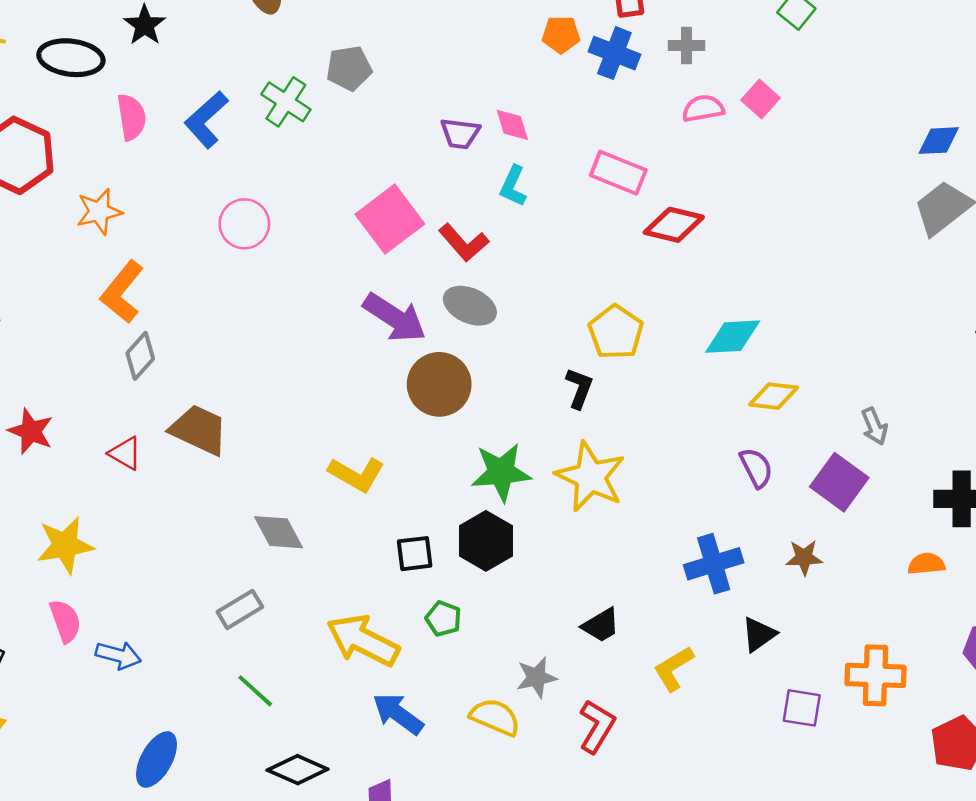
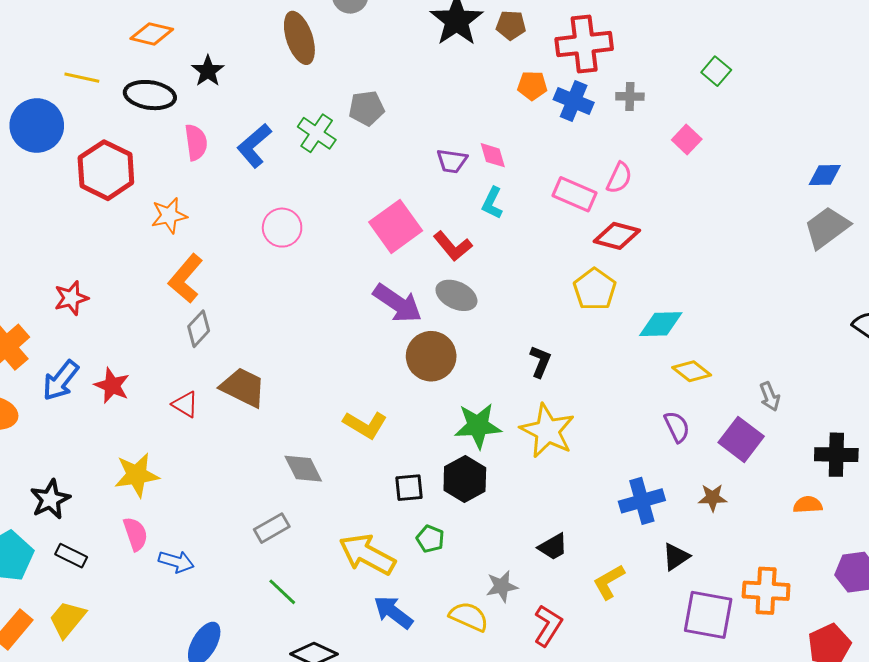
pink semicircle: (703, 108) -> (619, 178), moved, turned 124
yellow pentagon: (616, 332) -> (595, 289), moved
yellow diamond: (774, 396) -> (692, 371), turned 30
purple square: (802, 708) -> (708, 615), size x1.6

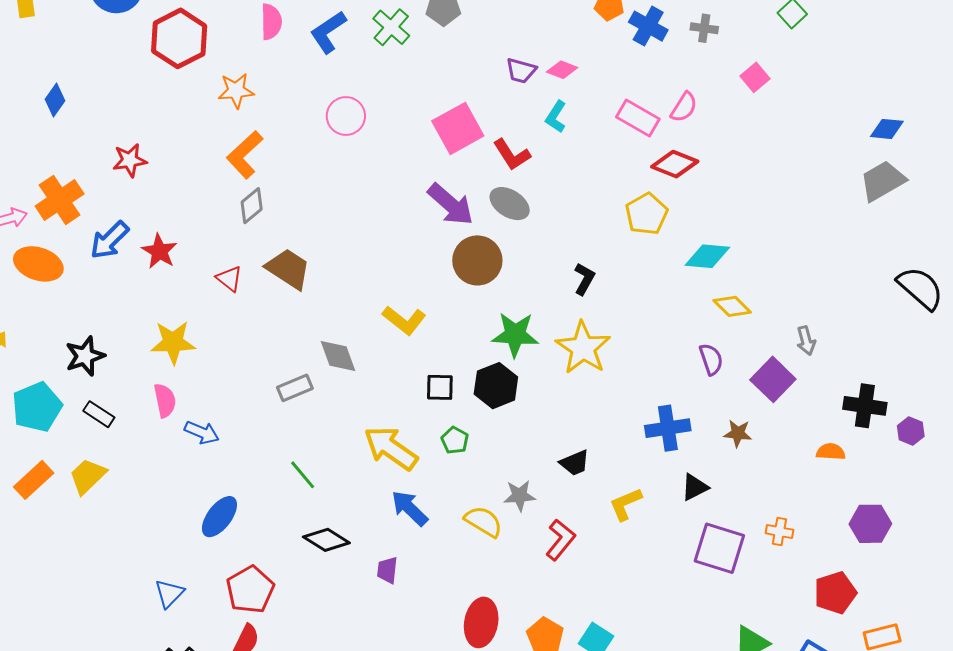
pink diamond: (493, 155) -> (562, 70), turned -60
gray rectangle: (272, 528) -> (295, 388), moved
orange cross: (766, 591) -> (779, 532), size x0.6

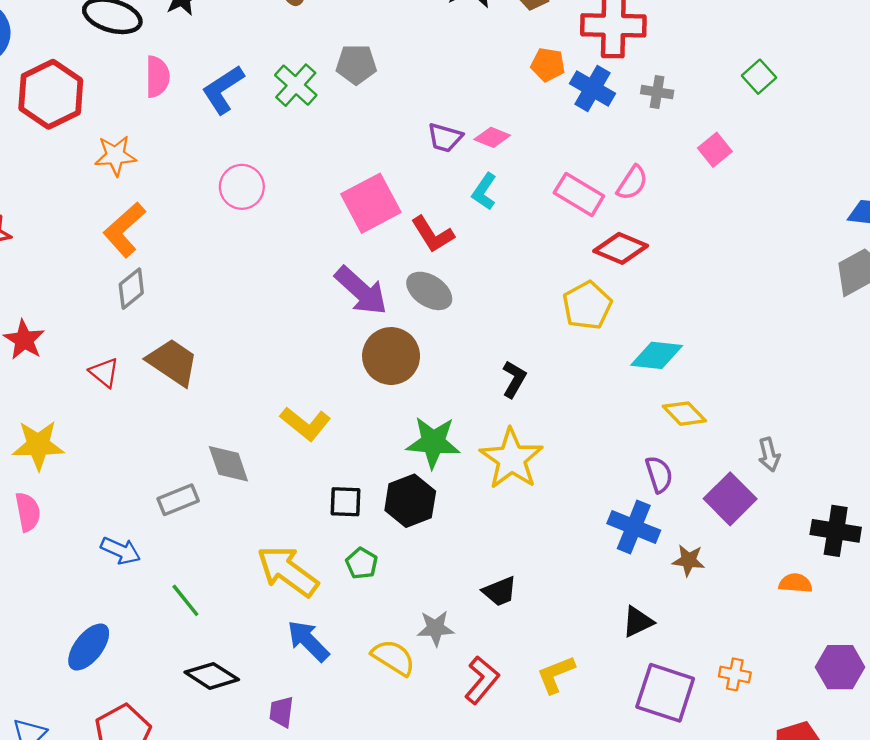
blue cross: (668, 428) -> (634, 527), moved, turned 30
blue arrow: (202, 433) -> (121, 551), moved
yellow L-shape: (626, 504) -> (556, 674), moved

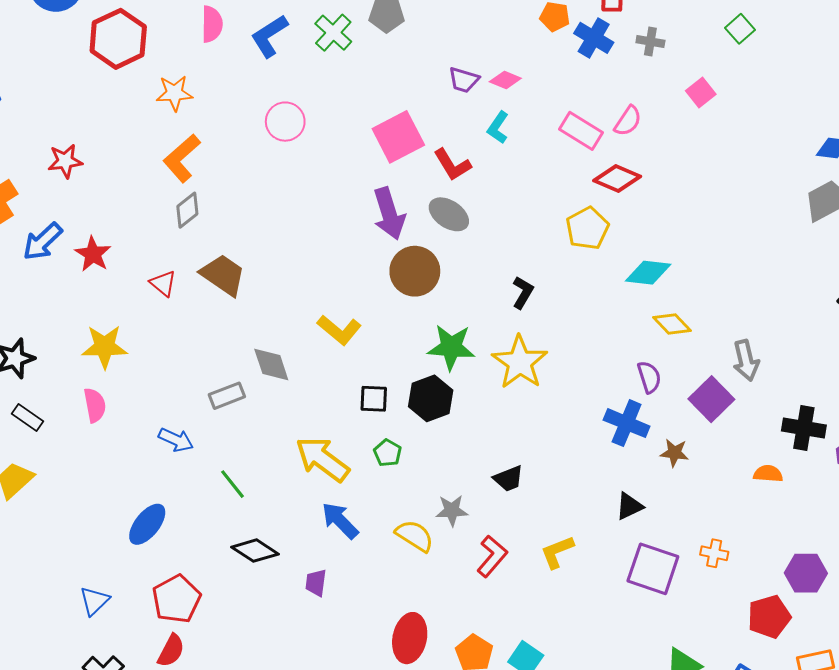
purple arrow: (361, 291) -> (389, 214), turned 30
gray arrow: (769, 455) -> (746, 361), size x1.4
purple hexagon: (840, 667) -> (806, 573), moved

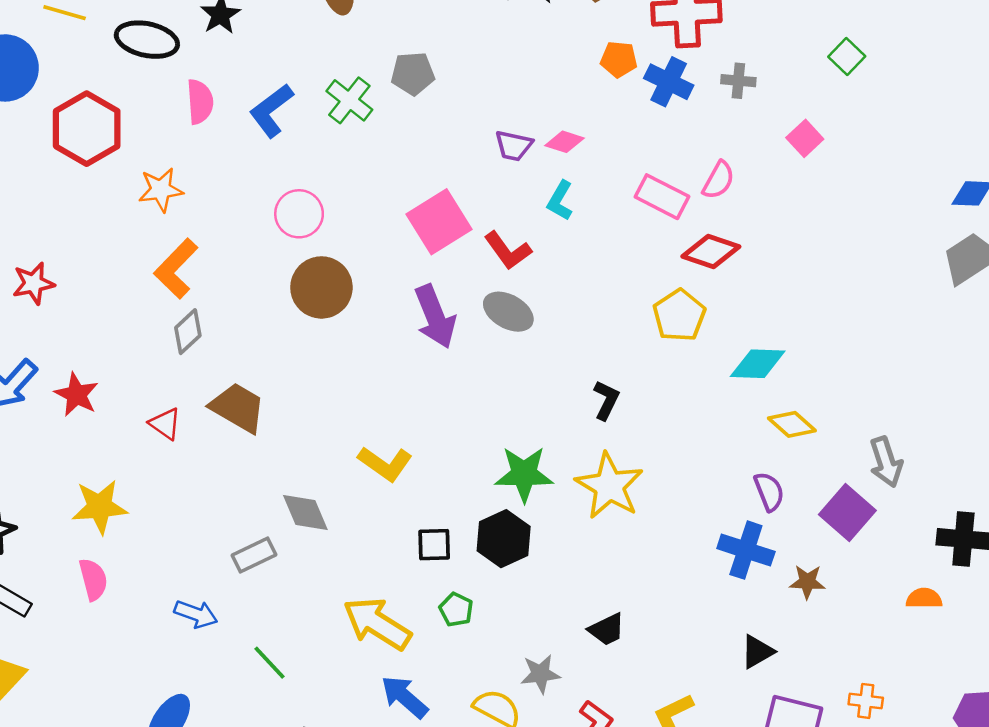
brown circle: (415, 271) -> (321, 287), moved

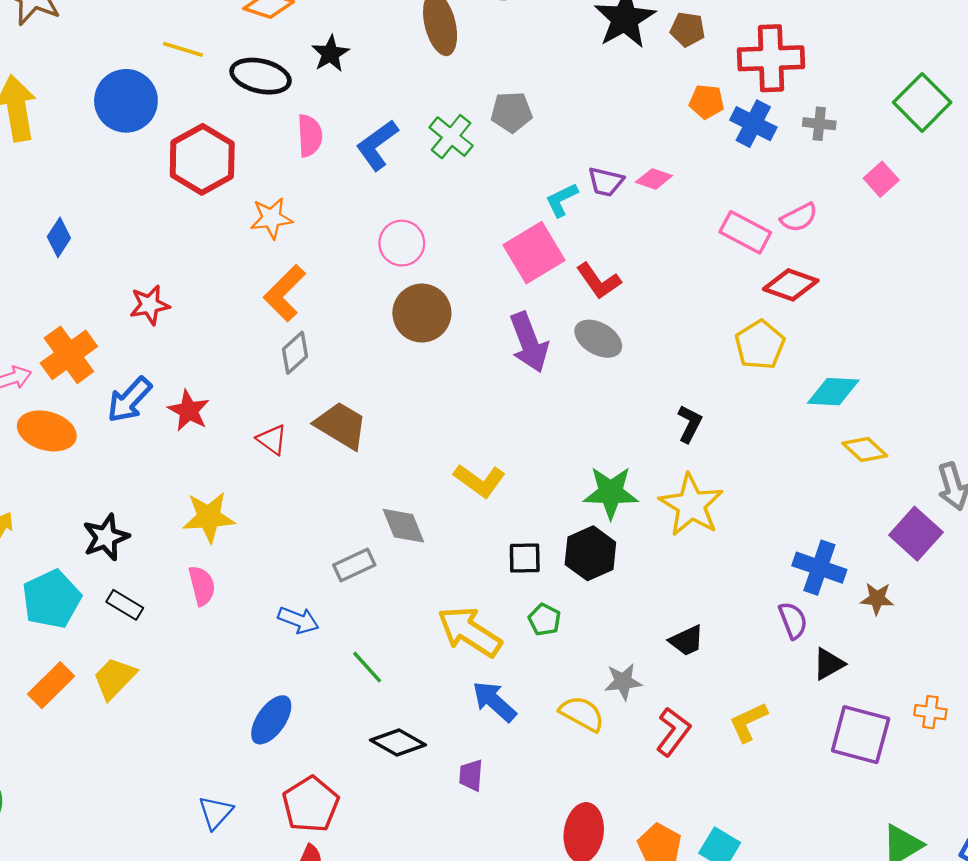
green square: (847, 56) -> (922, 102), size x1.6
pink semicircle: (718, 180) -> (799, 217), turned 33
cyan L-shape: (560, 201) -> (562, 200), moved, turned 33
purple semicircle: (769, 492) -> (793, 620), moved

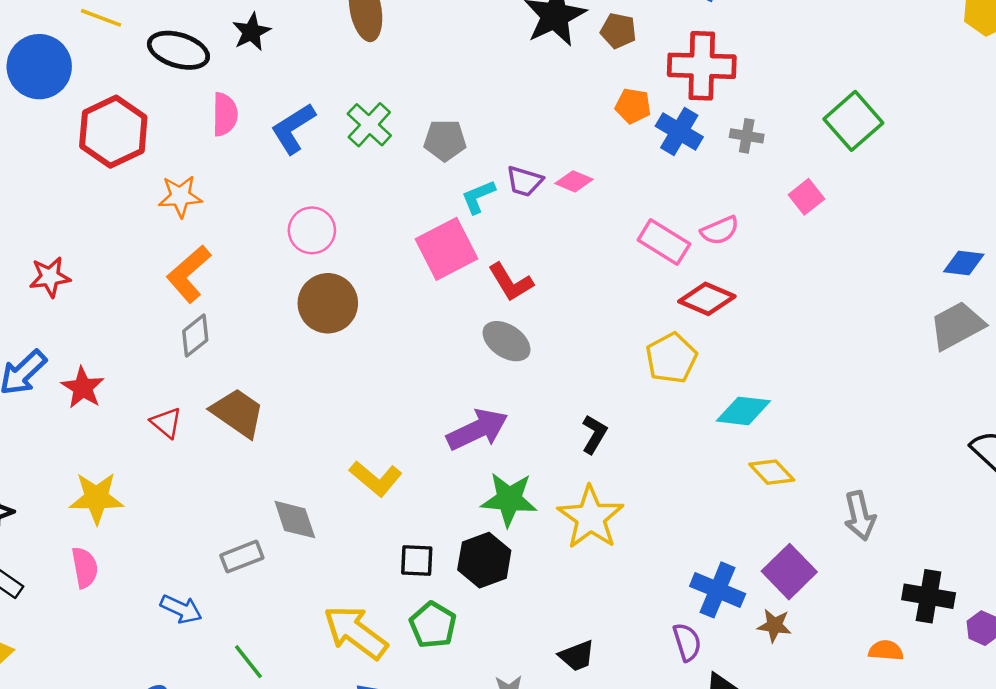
gray pentagon: (511, 112) -> (445, 140), moved
purple arrow: (529, 342) -> (477, 430), moved, turned -98
purple square: (916, 534) -> (789, 572), moved
green pentagon: (544, 620) -> (433, 625), size x1.4

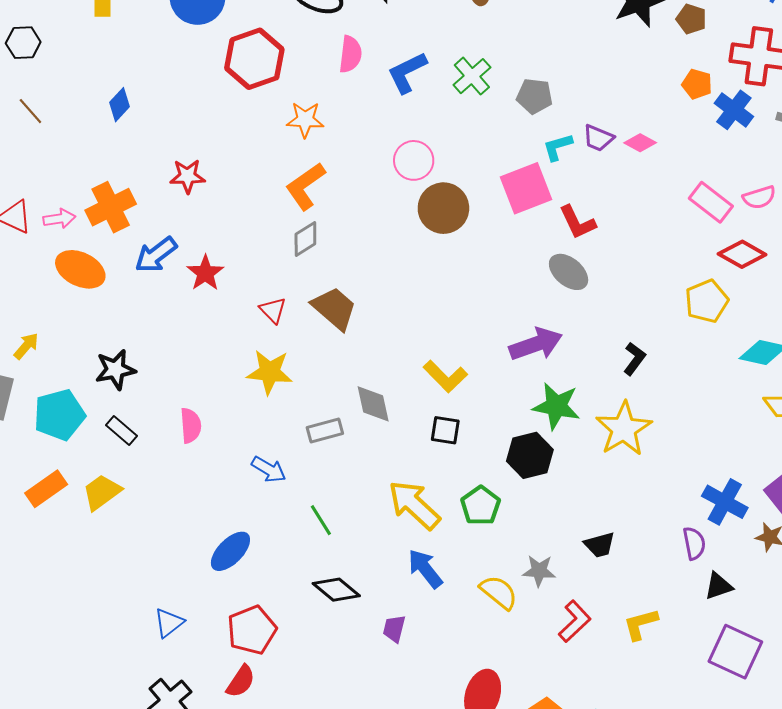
brown circle: (328, 303) -> (443, 208), moved
yellow star: (96, 498) -> (270, 372), moved
black square: (417, 561) -> (445, 430), moved

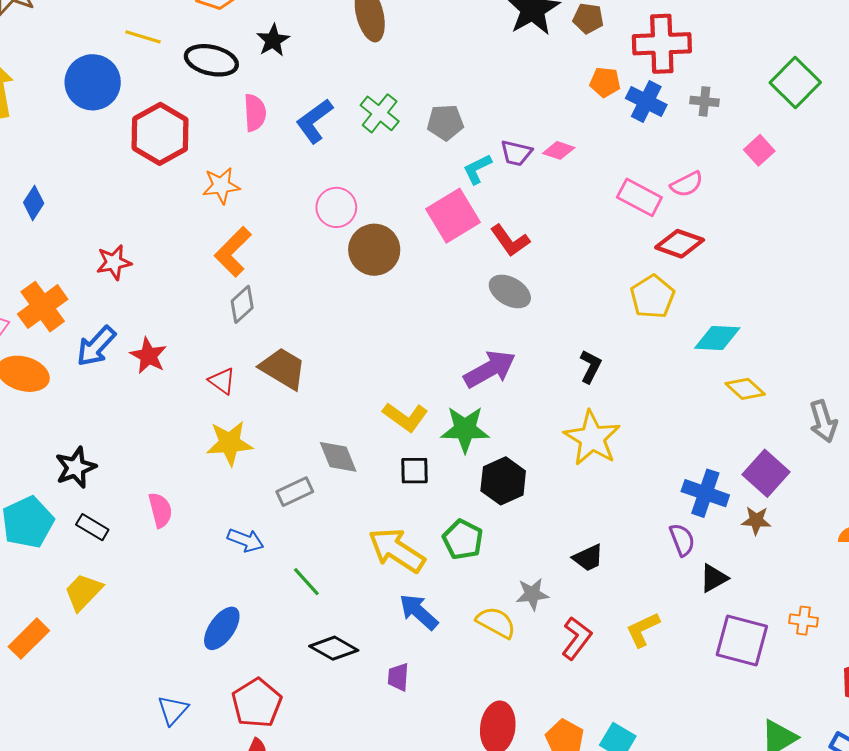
green star: (556, 406) -> (465, 429), moved
orange rectangle: (46, 489) -> (29, 639), moved

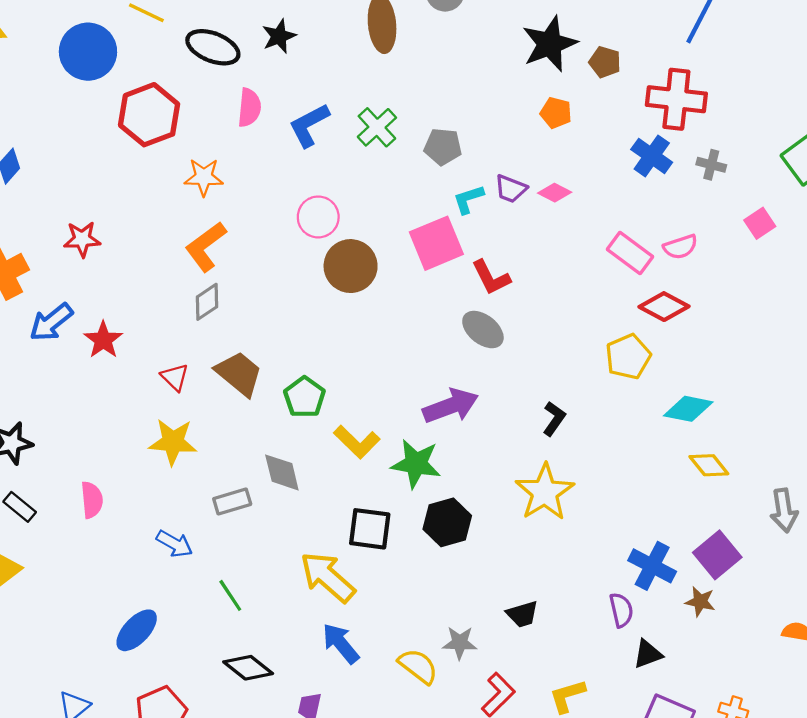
orange pentagon: (605, 82) -> (556, 113), moved
black square: (415, 471) -> (370, 529), moved, size x1.4
green pentagon: (463, 540) -> (304, 397), moved

